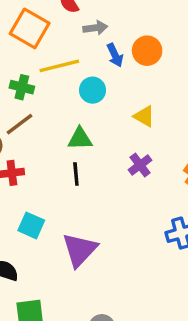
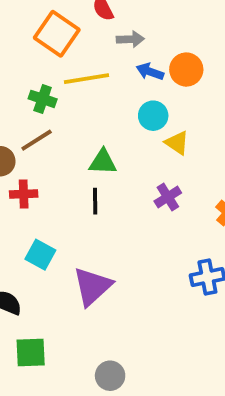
blue arrow: (115, 55) -> (150, 72), turned 130
cyan circle: (93, 90) -> (153, 116), moved

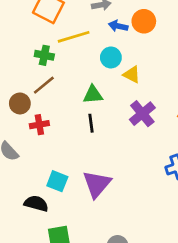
cyan circle: (153, 116) -> (111, 57), moved
yellow triangle: (177, 143) -> (132, 75), moved
purple cross: (168, 197) -> (142, 114), size x1.4
cyan square: (40, 255) -> (57, 181), moved

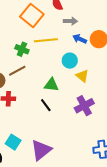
black line: (91, 123) -> (46, 105), turned -40

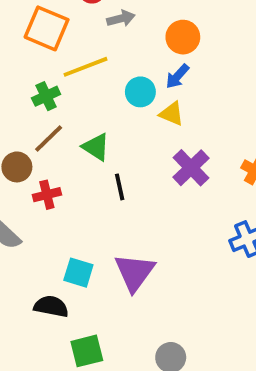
blue arrow: (80, 39) -> (177, 76), moved, turned -56
green cross: (22, 49) -> (46, 96), turned -32
green triangle: (51, 85) -> (96, 147), moved, turned 42
black line: (46, 105) -> (120, 187), turned 40

